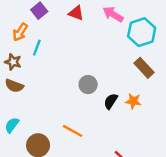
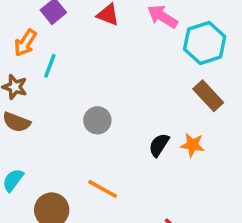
gray circle: (88, 85) -> (97, 120), moved

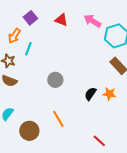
orange line: (103, 189) -> (58, 119), turned 30

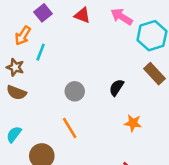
black semicircle: (90, 94) -> (116, 88), moved
orange star: (109, 94) -> (133, 123), moved
orange line: (58, 119) -> (70, 128), moved

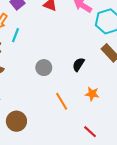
orange line: (70, 128) -> (62, 101), moved

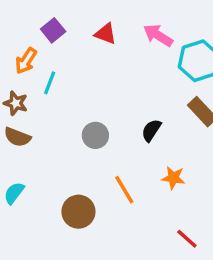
brown circle: (16, 121) -> (78, 212), moved
red line: (90, 132) -> (187, 239), moved

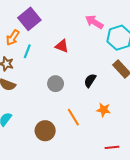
purple square: (53, 30) -> (29, 19), size x1.5
red triangle: (106, 34) -> (62, 46), moved
red line: (187, 239) -> (112, 147), turned -48

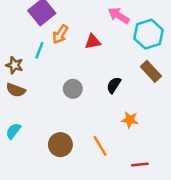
orange arrow: (13, 38) -> (60, 34), moved
red triangle: (62, 46) -> (93, 42), moved, turned -32
orange line: (73, 117) -> (100, 146), moved

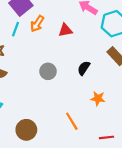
cyan line: (39, 50) -> (15, 29), moved
brown circle: (60, 145) -> (26, 130), moved

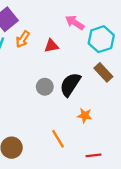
black semicircle: (84, 68) -> (70, 85), size x1.6
gray circle: (48, 71) -> (45, 87), moved

